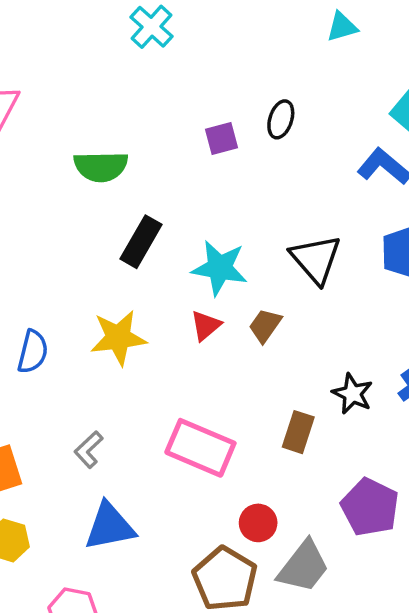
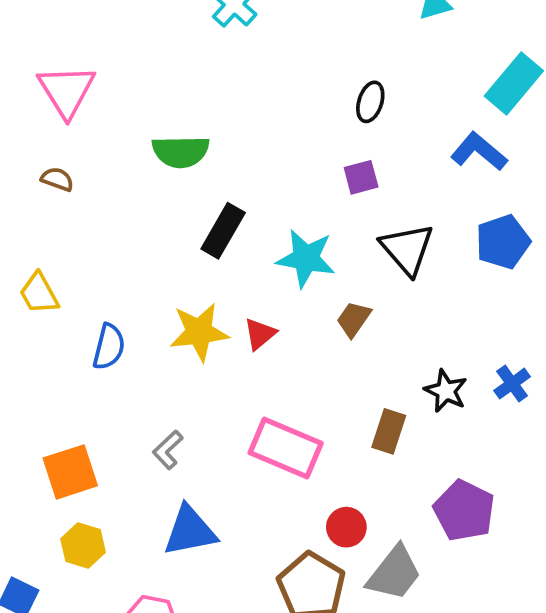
purple square: (221, 139) -> (361, 177), moved
red triangle: (206, 326) -> (260, 334), moved

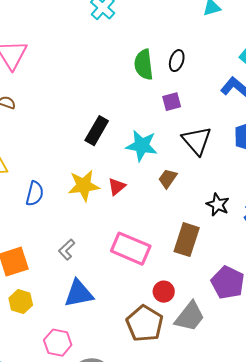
green semicircle: (181, 152) -> (144, 65), moved, turned 84
black star: (446, 391) -> (218, 205), moved
brown rectangle: (389, 431) -> (187, 240), size x1.4

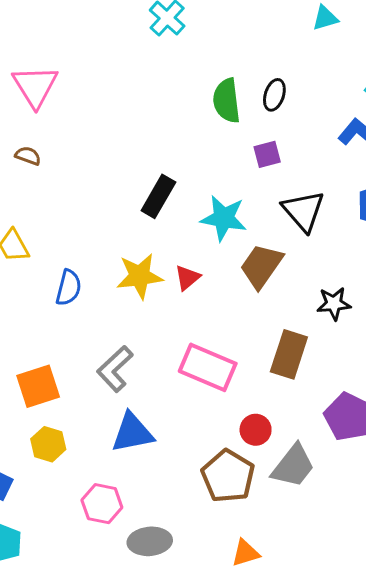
brown trapezoid: (168, 179) -> (261, 266), size x1.6
black star: (218, 205) -> (334, 304), turned -30
gray L-shape: (67, 250) -> (115, 369), size x1.5

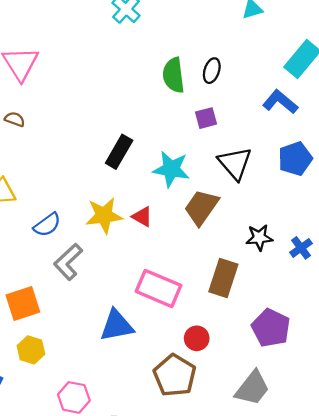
red triangle: (187, 278) -> (142, 217), turned -50
blue semicircle: (69, 288) -> (47, 225), turned 40
gray L-shape: (115, 369) -> (68, 262), moved
blue triangle: (132, 433) -> (117, 326), moved
gray trapezoid: (293, 466) -> (252, 388), moved

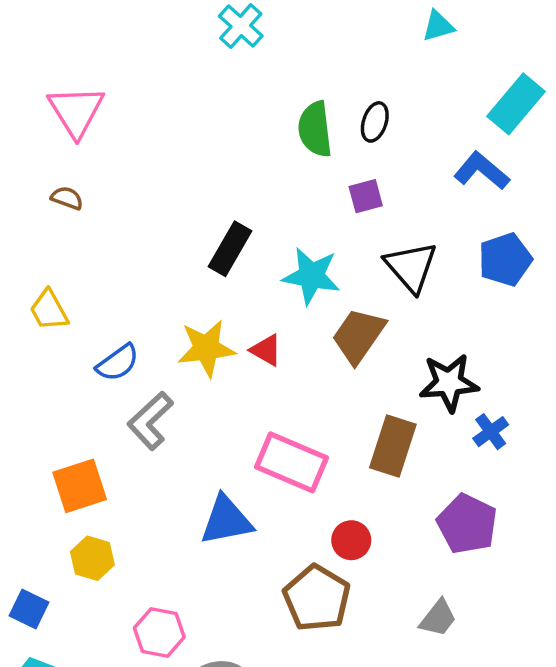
black star: (259, 237) -> (449, 383), size x1.4
blue cross: (301, 248) -> (491, 432), moved
gray trapezoid: (252, 388) -> (438, 618), size x0.7

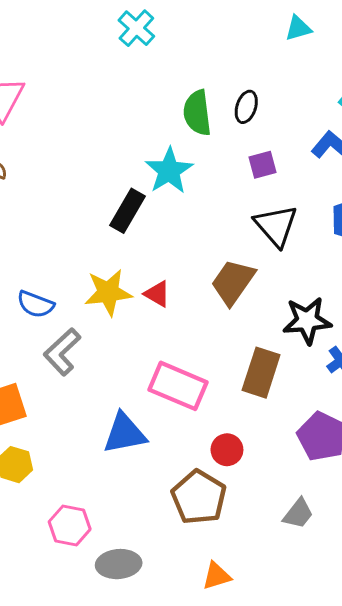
purple square: (366, 196) -> (263, 165), moved
cyan star: (311, 276) -> (169, 171), moved, turned 30
blue semicircle: (118, 363) -> (35, 304), turned 57

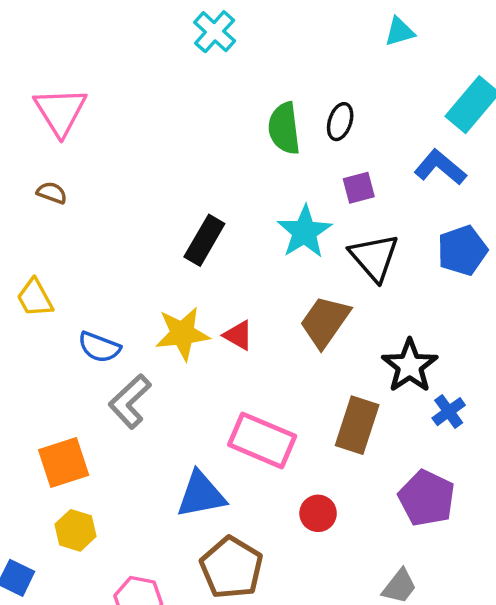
cyan star: (169, 171) -> (304, 232), moved
black star: (307, 321) -> (410, 366), turned -30
brown pentagon: (199, 497) -> (232, 568), moved

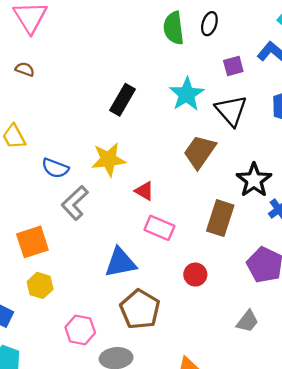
purple square: (359, 188) -> (233, 66), moved
red triangle: (238, 335) -> (144, 191), moved
pink rectangle: (262, 440) -> (159, 228), size x0.7

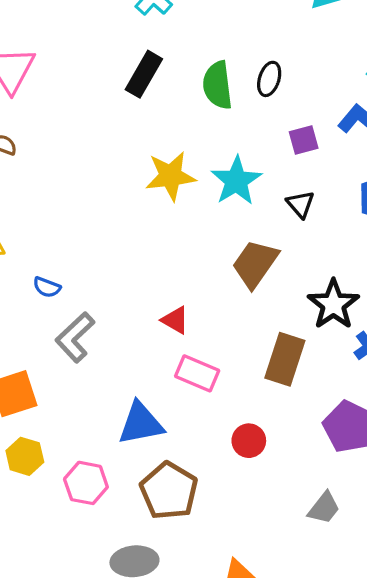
black rectangle: (123, 100) -> (144, 74), moved
black triangle: (231, 111) -> (300, 204), size x0.6
yellow star: (108, 159) -> (171, 176), moved
blue semicircle: (55, 168) -> (47, 287), size x0.7
pink hexagon: (80, 330) -> (86, 483), moved

